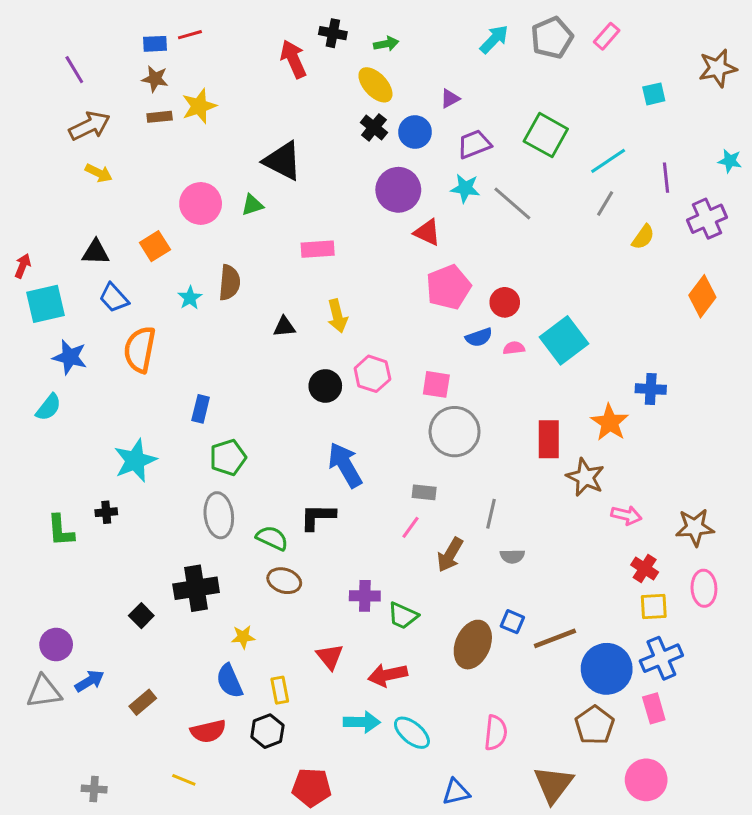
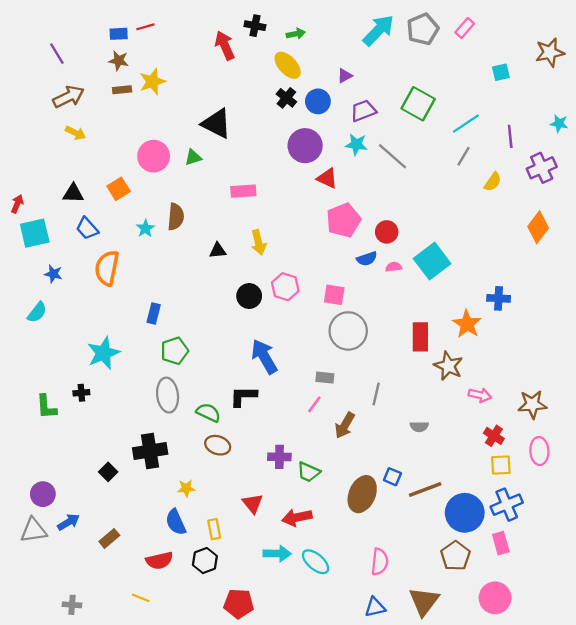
cyan arrow: (494, 39) -> (378, 30), size x1.4
blue star: (70, 357) -> (53, 274), size x0.7
gray semicircle: (512, 556) -> (419, 427), moved
blue triangle: (456, 792) -> (375, 607), moved

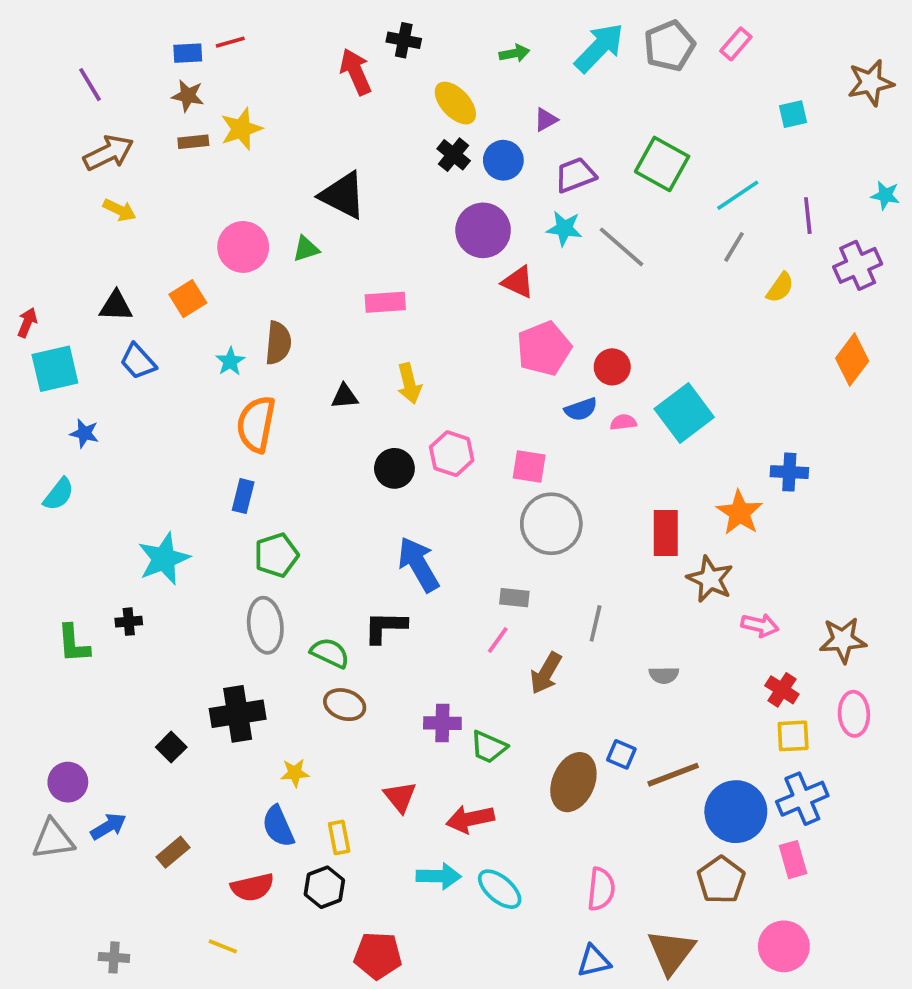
green arrow: (296, 34) -> (514, 53), moved
orange semicircle: (107, 268) -> (256, 424), moved

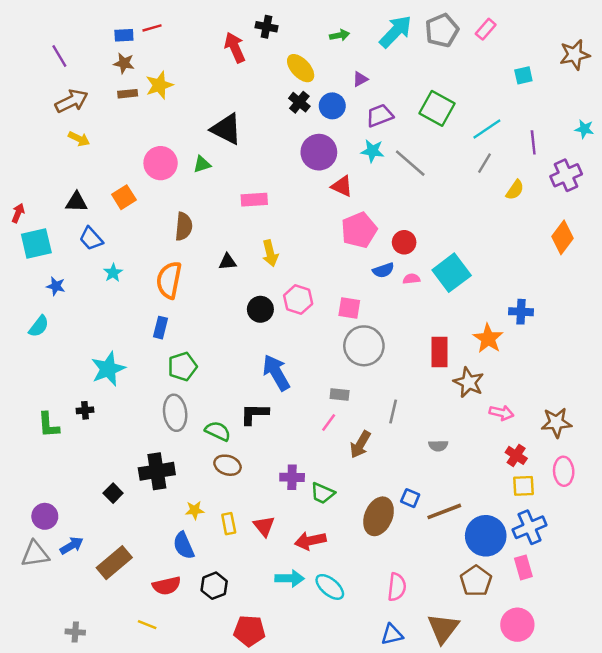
cyan star: (230, 361) -> (113, 273), moved
yellow rectangle: (339, 837) -> (229, 524), moved
brown rectangle: (173, 852) -> (114, 563), size x1.6

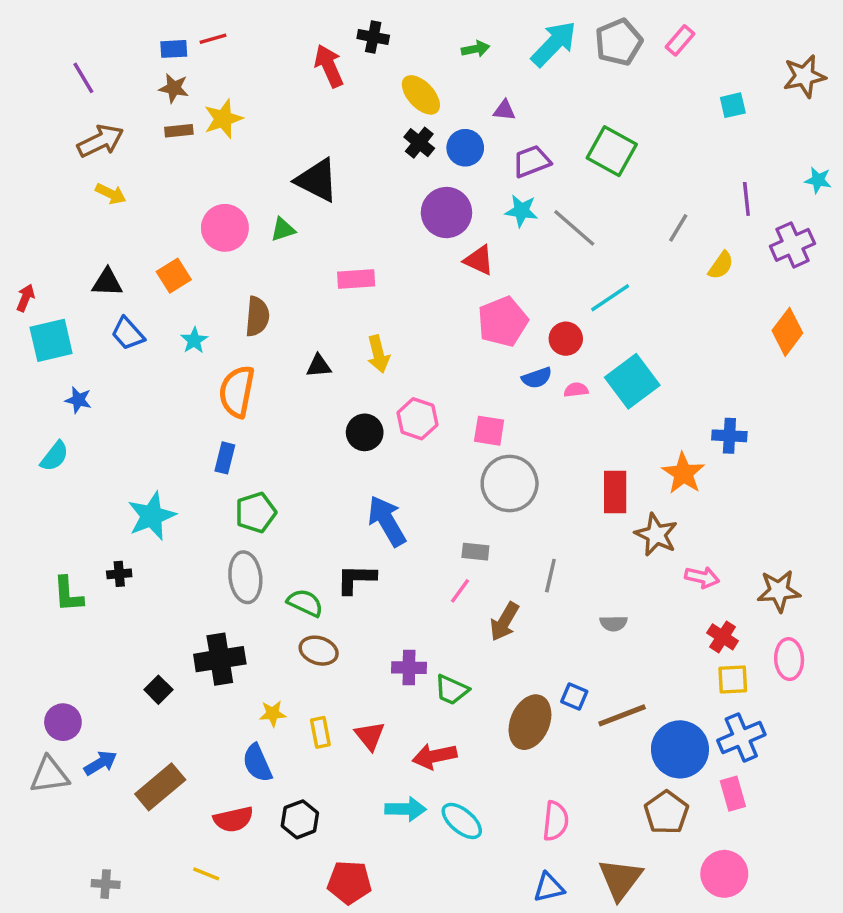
purple triangle: (360, 79) -> (504, 110), turned 35
cyan line: (487, 129) -> (610, 298), moved
cyan star: (113, 273) -> (194, 340), moved

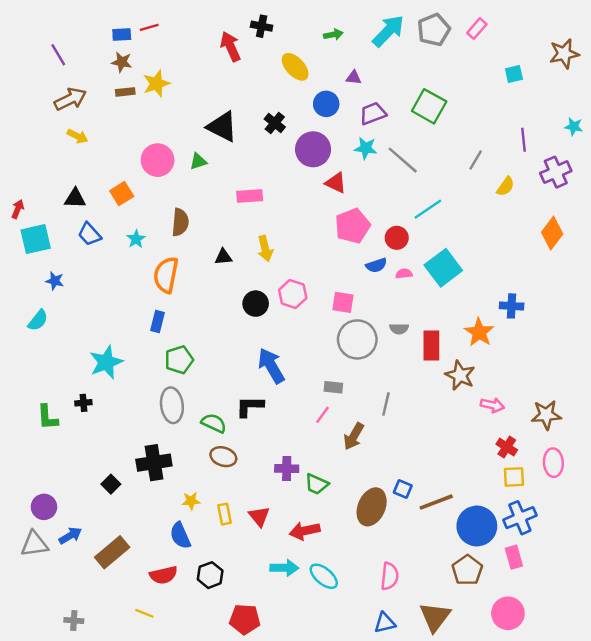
black cross: (419, 143) -> (275, 123), moved
gray semicircle: (614, 623) -> (399, 329), moved

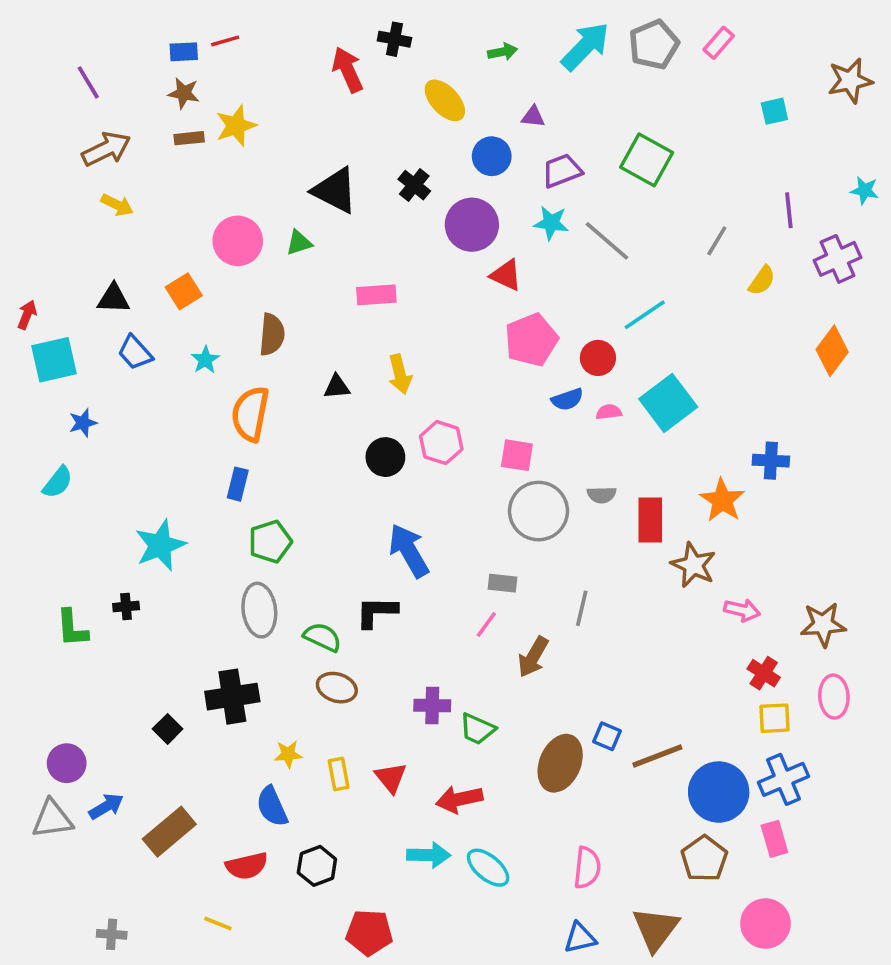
blue star: (55, 281) -> (83, 423), turned -30

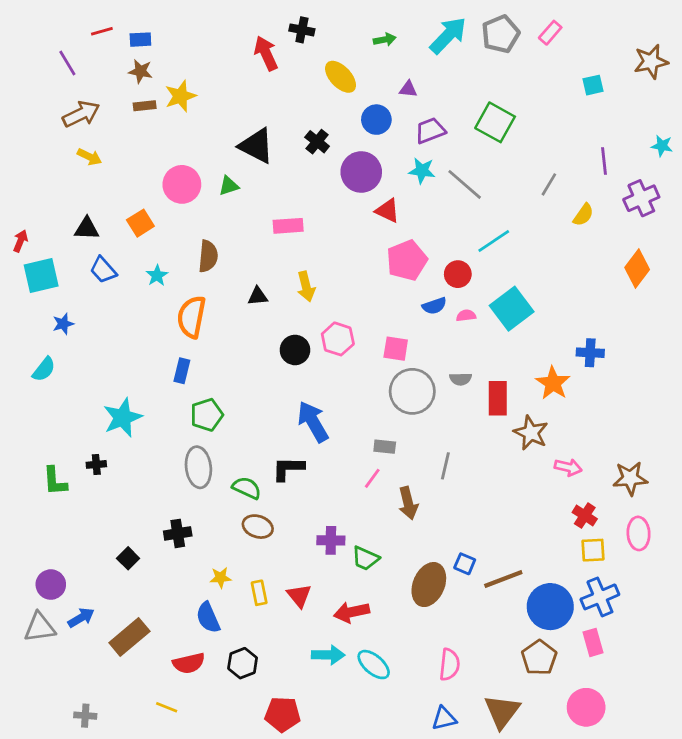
red line: (225, 41) -> (102, 31), moved
brown arrow: (533, 657) -> (408, 503), turned -44
black cross: (232, 697) -> (178, 533), size x0.7

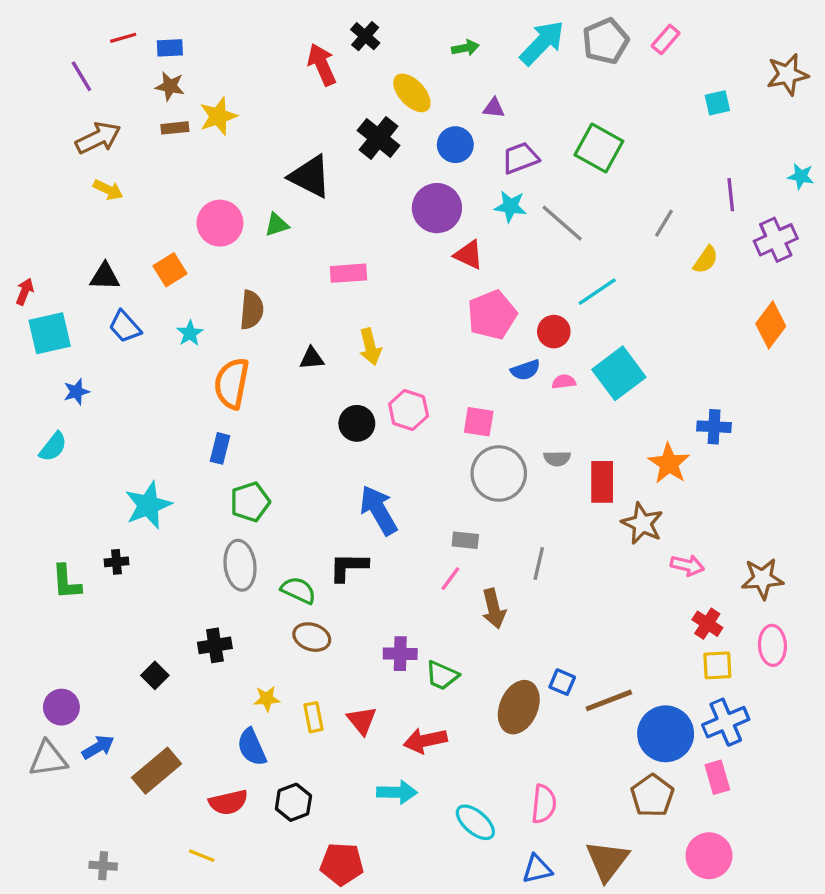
black cross: (302, 30) -> (365, 36), turned 30
black cross: (317, 142) -> (379, 138), moved, size x1.4
cyan ellipse: (374, 665) -> (475, 822), moved

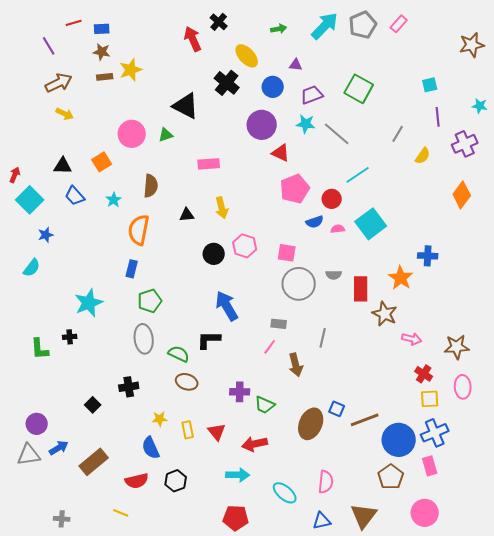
cyan square: (717, 103) -> (430, 85), moved
cyan square: (50, 333) -> (30, 200), turned -32
red pentagon: (342, 864) -> (236, 518), moved

